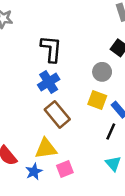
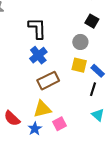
brown rectangle: (57, 114) -> (48, 81), turned -70

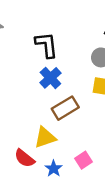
yellow triangle: (42, 109) -> (45, 137), moved

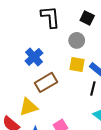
black L-shape: (46, 45) -> (50, 17), moved

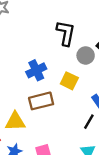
gray circle: (77, 40) -> (86, 55), moved
yellow square: (77, 65) -> (69, 81), moved

